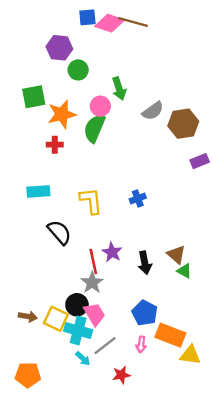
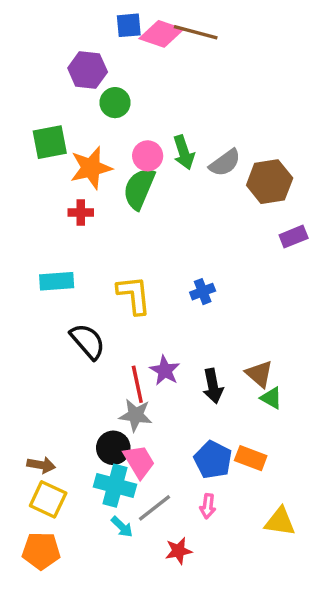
green arrow: (119, 89) -> (184, 152), moved
gray star: (92, 283) -> (136, 415), turned -30
yellow square: (56, 319) -> (48, 499), moved
orange rectangle: (170, 335) -> (251, 458), moved, size x0.7

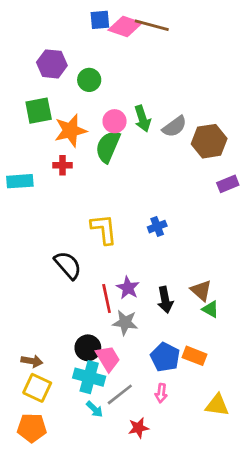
purple hexagon: (88, 70) -> (52, 64), moved
cyan rectangle: (57, 281) -> (20, 181), moved
gray star: (136, 415) -> (125, 322), moved

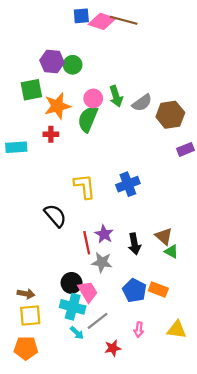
purple hexagon: (52, 64) -> (52, 62), moved
blue cross: (157, 227) -> (128, 184), size x1.5
yellow square: (37, 388) -> (30, 316), turned -30
pink arrow: (161, 393) -> (139, 330), moved

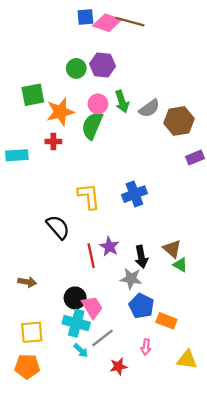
purple hexagon: (52, 62) -> (103, 65), moved
gray star: (102, 262) -> (131, 279), moved
orange rectangle: (158, 289) -> (166, 321), moved
brown arrow: (26, 294) -> (27, 282), moved
yellow triangle: (177, 330) -> (187, 360), moved

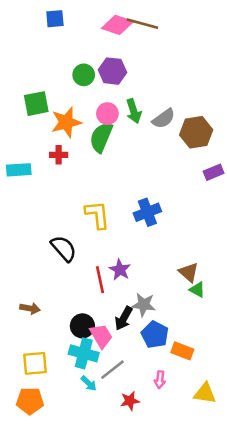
blue square: (85, 17) -> (55, 19), moved
black arrow: (141, 257) -> (124, 318), moved, turned 40

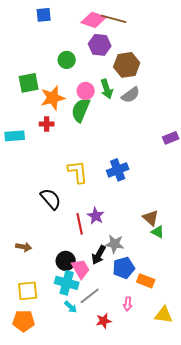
purple hexagon: (112, 71) -> (100, 45), moved
brown hexagon: (196, 132) -> (127, 65), moved
blue pentagon: (155, 335) -> (124, 268), turned 30

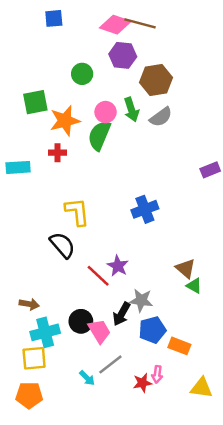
yellow L-shape: (78, 172) -> (77, 212), moved
red line: (80, 224) -> (98, 276), turned -35
cyan cross: (67, 283) -> (45, 332), moved, turned -30
red star: (104, 321) -> (142, 383), moved

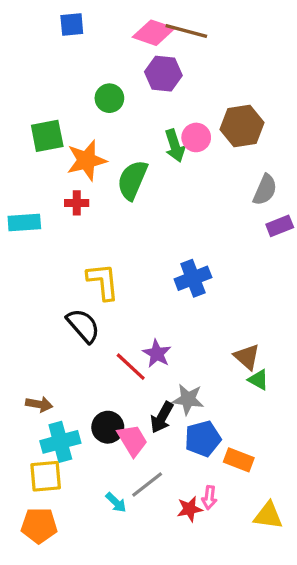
brown hexagon: (156, 80) -> (242, 126), moved
pink circle: (106, 112) -> (196, 137), moved
gray semicircle: (161, 117) -> (265, 190), moved, turned -30

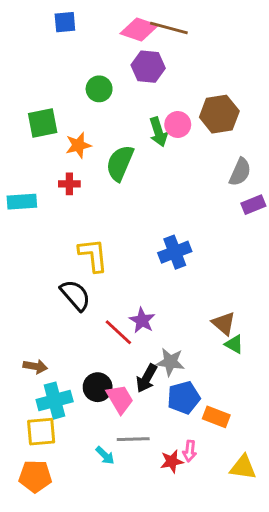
orange star: (87, 160) -> (78, 145), size x0.7
gray line: (147, 484) -> (133, 439), turned 36

